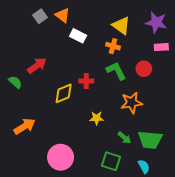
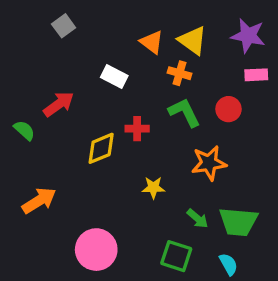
orange triangle: (63, 15) -> (152, 42), moved
white rectangle: (78, 36) -> (114, 76), moved

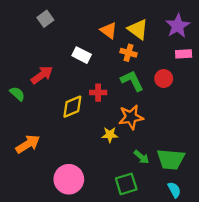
purple star: (248, 36) -> (178, 26), turned 30
orange star: (209, 163) -> (131, 117), moved
green square: (176, 256) -> (126, 184), turned -35
cyan semicircle: (228, 264) -> (174, 190), moved

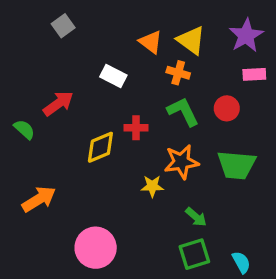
green trapezoid: (171, 159) -> (236, 165), moved
green square: (126, 184) -> (194, 254), moved

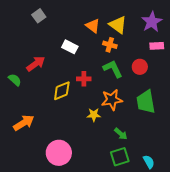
green trapezoid: (236, 165) -> (146, 102), turned 75

